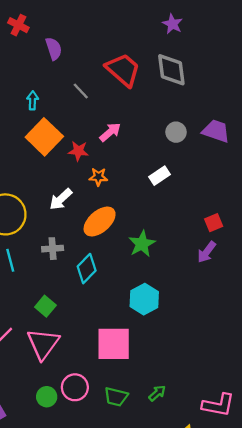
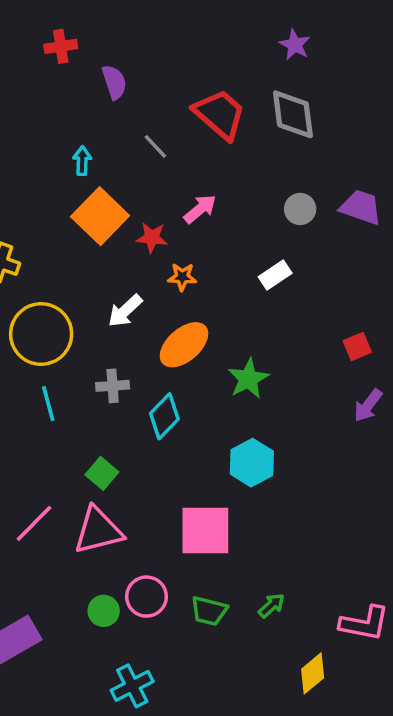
red cross: (18, 25) -> (61, 46), turned -36
purple arrow: (207, 252) -> (368, 405), moved
pink triangle: (43, 344) -> (98, 530), turned 40

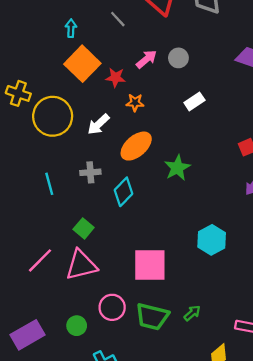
gray circle: (300, 209) -> (178, 58), moved
yellow circle: (41, 334) -> (53, 116), moved
cyan hexagon: (252, 463) -> (212, 240), moved
green circle: (104, 611) -> (77, 326), moved
green trapezoid: (209, 611) -> (152, 316), size x1.4

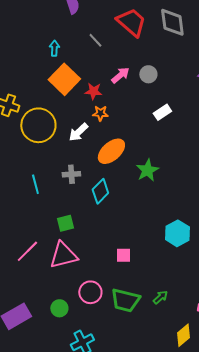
orange star: (135, 103) -> (100, 113), moved
green square: (84, 228) -> (65, 223), turned 36
pink square: (150, 265) -> (123, 255), size x0.5

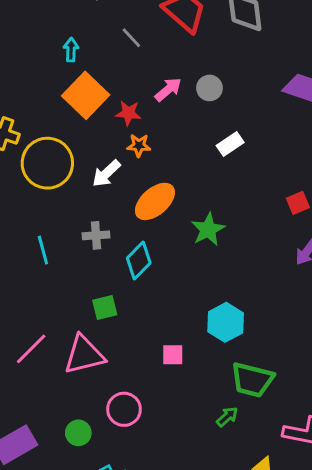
green square: (65, 223) -> (105, 308), moved
cyan hexagon: (177, 233) -> (226, 322), moved
green trapezoid: (125, 300) -> (252, 380), moved

